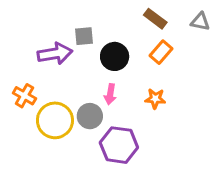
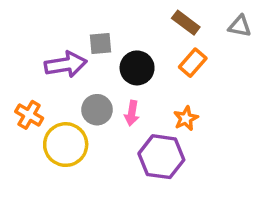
orange star: (155, 99) -> (186, 118), turned -30
gray circle: (90, 116) -> (97, 110), moved
purple hexagon: (119, 145) -> (161, 157), moved

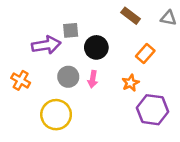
orange rectangle: (193, 63) -> (145, 54), moved
yellow circle: (66, 145) -> (56, 115), moved
purple hexagon: (161, 157) -> (153, 110), moved

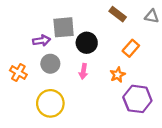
gray square: (71, 30) -> (64, 27), size x1.5
purple arrow: (46, 45) -> (42, 41), size x0.7
gray circle: (68, 77) -> (50, 64), moved

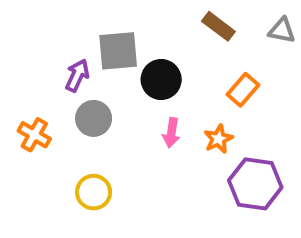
purple arrow: (42, 41) -> (77, 75), turned -56
pink arrow: (83, 71) -> (171, 133), moved
yellow circle: (50, 103) -> (94, 192), size x0.7

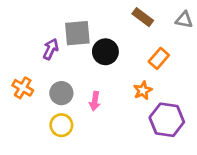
gray circle: (94, 118) -> (61, 93), moved
pink arrow: (171, 133) -> (95, 101), moved

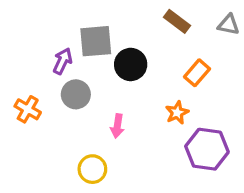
gray circle: (61, 93) -> (76, 94), moved
yellow circle: (61, 125) -> (92, 169), moved

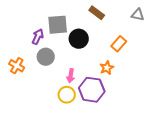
brown rectangle: (177, 21) -> (97, 13), moved
purple hexagon: (207, 149) -> (92, 90), moved
yellow circle: (92, 169) -> (67, 95), moved

